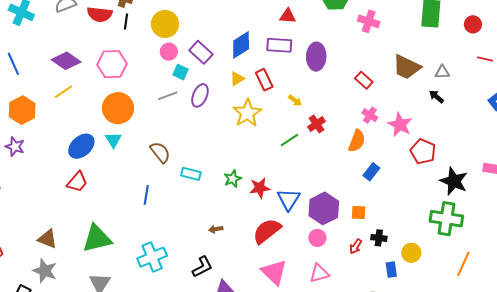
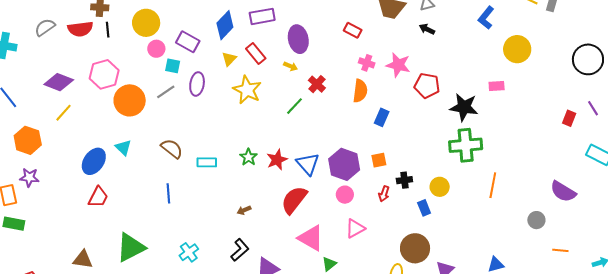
purple ellipse: (316, 57) -> (298, 39), moved
orange circle: (118, 108) -> (130, 100), moved
cyan cross: (152, 257) -> (189, 252), size x0.7

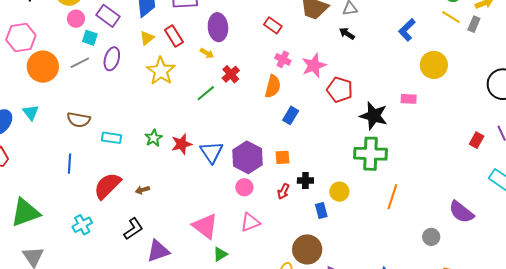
pink star: (398, 65) -> (314, 66), turned 30
brown semicircle: (172, 149) -> (79, 120), turned 145
red semicircle: (294, 200) -> (107, 186), moved

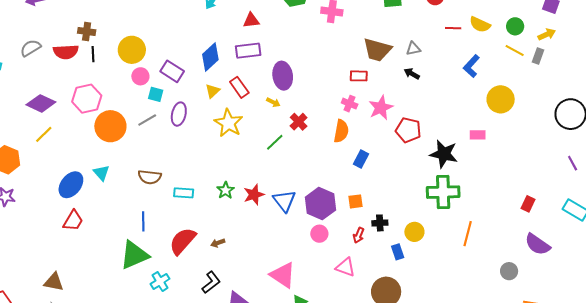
red rectangle: (273, 25) -> (359, 76), moved, turned -30
red rectangle: (477, 140) -> (528, 204), moved
green triangle: (25, 213) -> (134, 255), moved
pink triangle: (250, 222) -> (345, 267), moved, turned 45

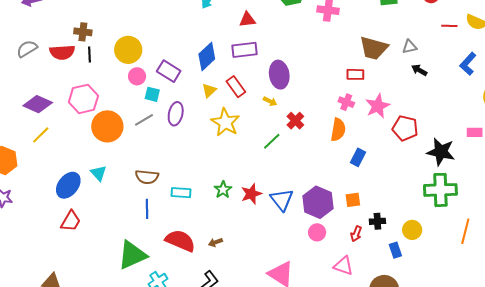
black arrow: (412, 74) -> (419, 70), moved
blue line: (143, 221) -> (147, 209), moved
red semicircle: (183, 241) -> (180, 241), turned 72

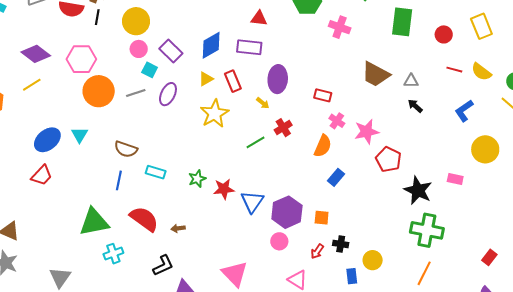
red rectangle: (355, 74) -> (323, 95), moved
green cross: (440, 190) -> (427, 230), moved

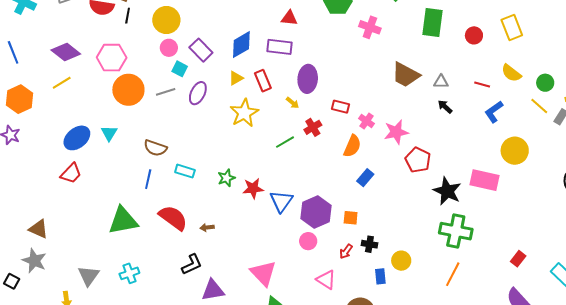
red line: (454, 70) -> (482, 84), moved
red rectangle: (323, 95) -> (341, 107), moved
pink rectangle: (455, 179) -> (484, 180), size x1.8
cyan cross: (113, 254) -> (129, 273), moved

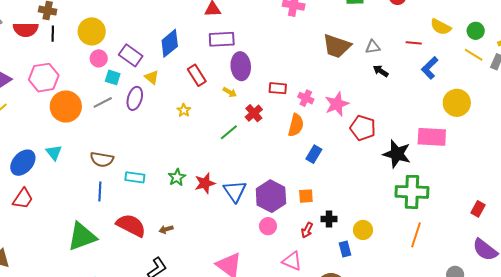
purple rectangle: (280, 47) -> (222, 39), moved
yellow triangle: (236, 78) -> (152, 77), moved, turned -42
yellow star: (244, 113) -> (184, 110), size x0.5

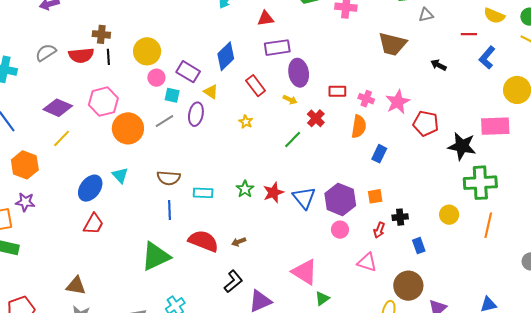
gray triangle: (373, 47) -> (426, 15), moved
yellow circle: (363, 230) -> (449, 215), moved

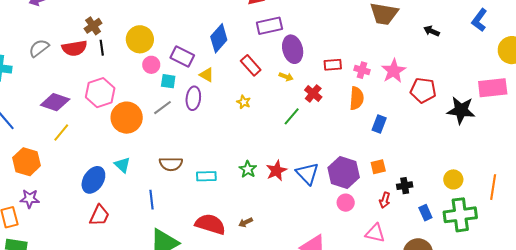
brown cross: (101, 34) -> (93, 26), turned -36
green cross: (480, 183) -> (460, 215), moved
blue line: (170, 210) -> (151, 200), moved

